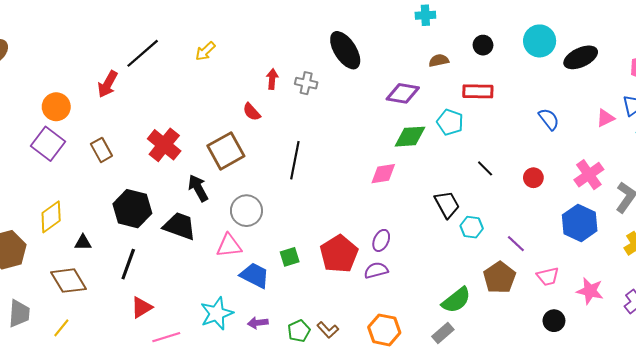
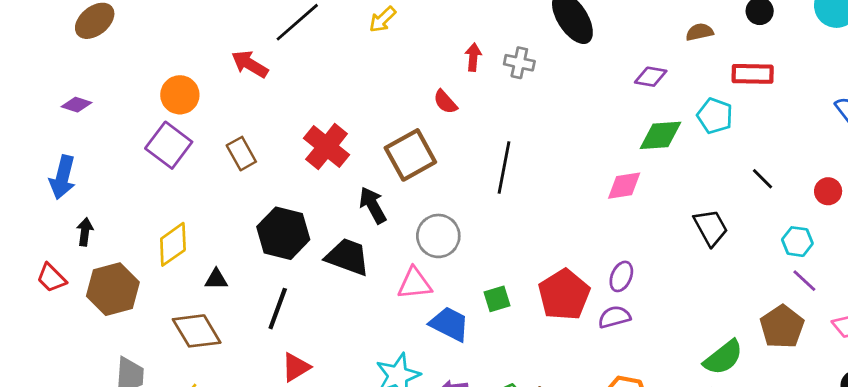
red arrow: (108, 84) -> (250, 64), turned 92
purple diamond: (403, 93) -> (651, 77), size x0.7
cyan hexagon: (472, 227) -> (797, 242), moved

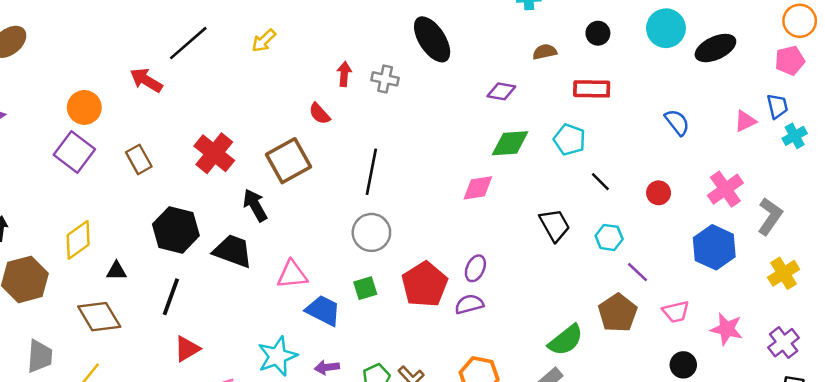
cyan pentagon: (715, 116) -> (569, 140), moved
gray circle: (438, 236) -> (371, 232), moved
cyan hexagon: (797, 242) -> (609, 237), moved

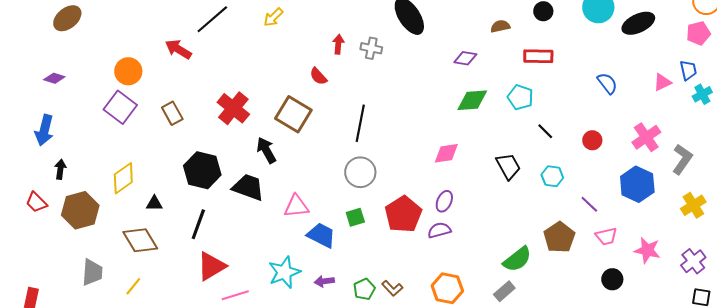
brown square: (289, 161) -> (293, 114), turned -30
pink diamond: (478, 188) -> (446, 153), moved
purple line: (638, 272) -> (589, 204), moved
red triangle: (187, 349) -> (211, 266), size x1.4

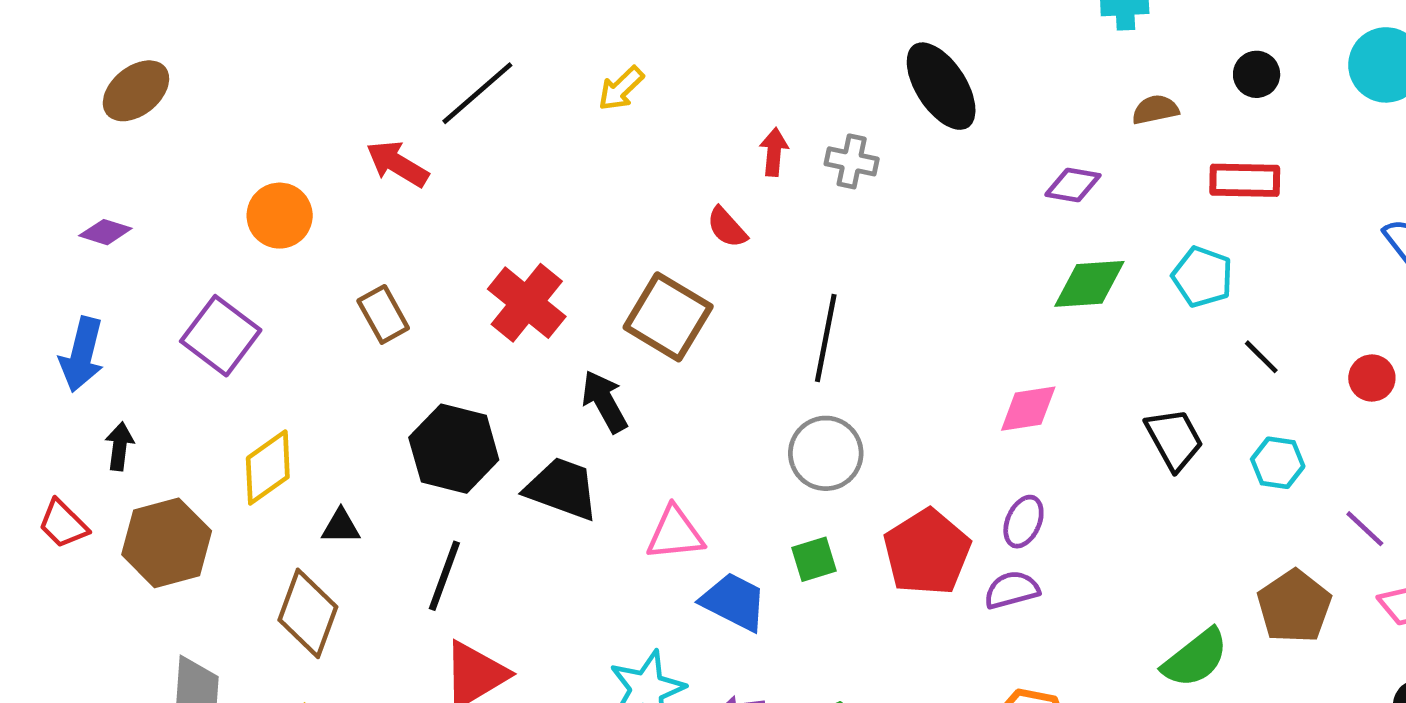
purple square: (120, 107) -> (221, 336), moved
brown diamond: (140, 240) -> (308, 613), turned 51

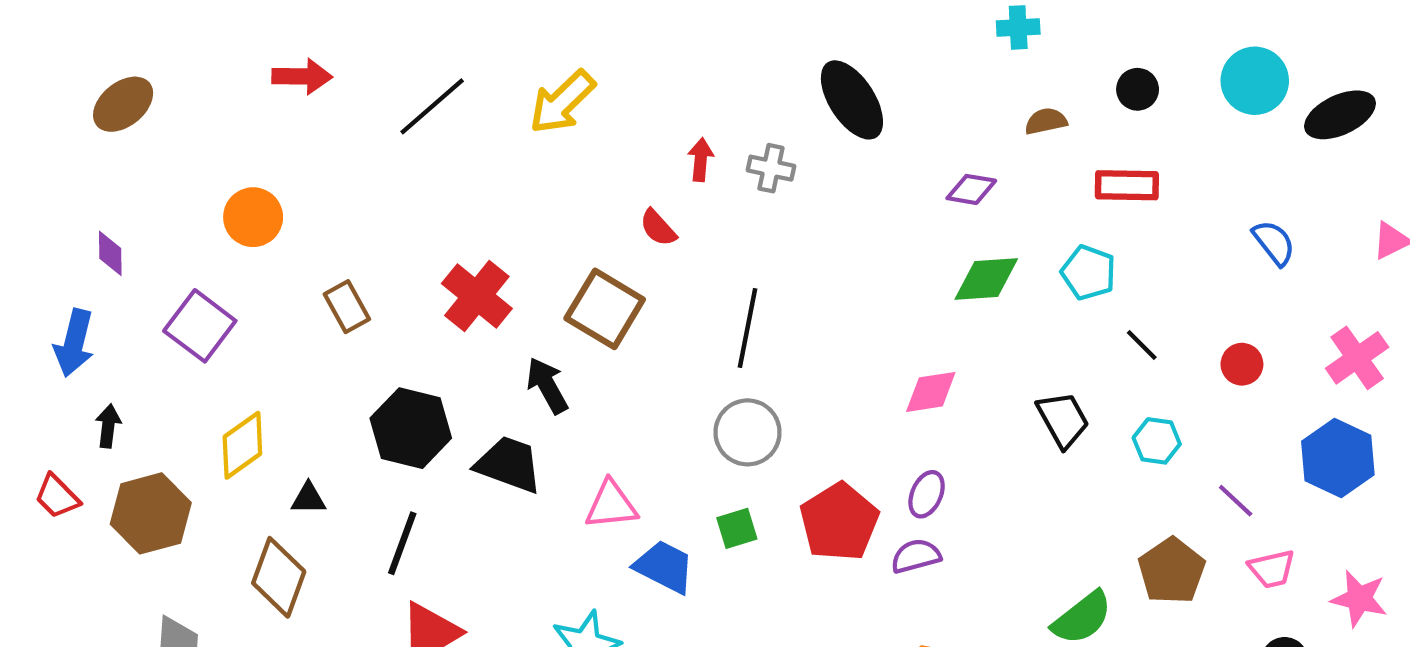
yellow arrow: (621, 88) -> (562, 102), size x1.6
red arrow: (397, 164) -> (302, 76), moved, turned 150
purple diamond: (105, 232) -> (110, 253), moved, turned 72

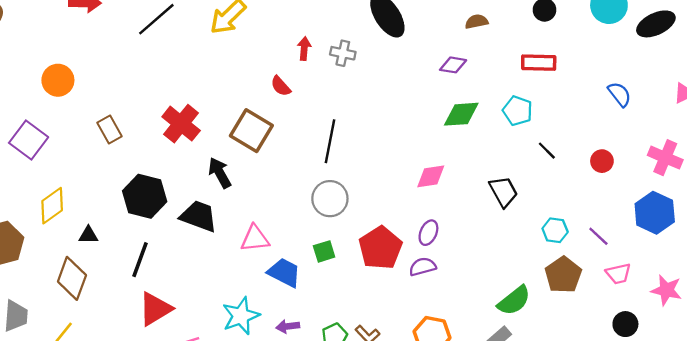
brown semicircle: (1046, 121) -> (476, 22), moved
pink cross: (1357, 358) -> (665, 158), turned -32
cyan hexagon: (1157, 441) -> (555, 230), moved

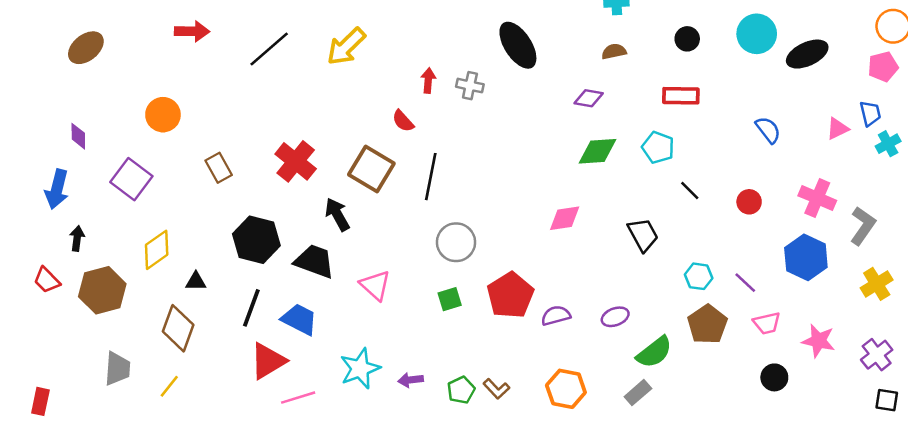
black line: (330, 141) -> (431, 177), moved
purple ellipse: (428, 233) -> (615, 317), moved, turned 45
pink triangle: (255, 238) -> (375, 285), turned 48
blue trapezoid: (284, 272) -> (299, 319), moved

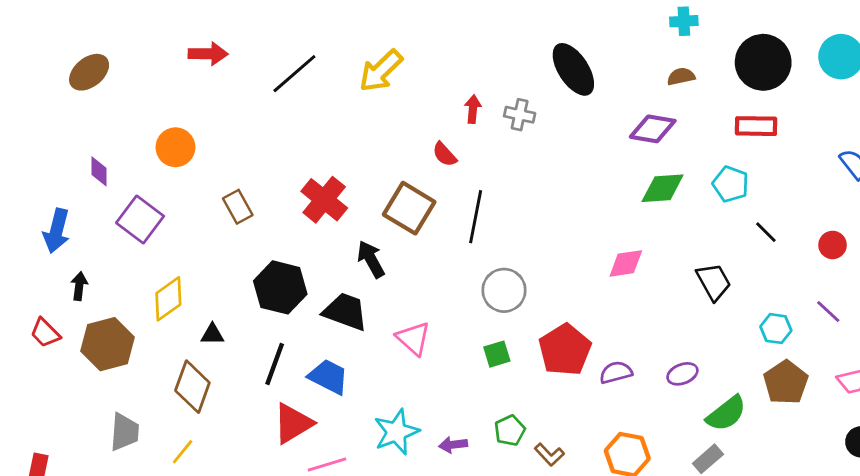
black circle: (687, 39) -> (763, 62), size x2.0
purple diamond: (589, 98) -> (653, 129), size x1.4
purple diamond: (78, 136) -> (99, 171), moved
purple line: (745, 283) -> (828, 312), moved
green pentagon: (461, 390) -> (510, 430), moved

